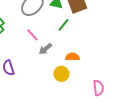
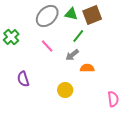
gray arrow: (45, 49) -> (72, 55), moved
yellow circle: (61, 74) -> (65, 90), moved

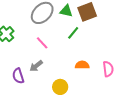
gray arrow: (72, 55) -> (36, 66), moved
pink semicircle: (113, 99) -> (108, 69), moved

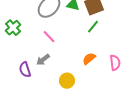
green line: (73, 33) -> (93, 27), moved
orange semicircle: (82, 65) -> (89, 59), turned -40

